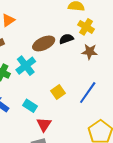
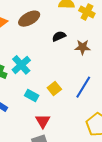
yellow cross: (86, 27) -> (87, 12), moved
brown ellipse: (44, 43) -> (29, 19), moved
cyan rectangle: (30, 106) -> (32, 96), moved

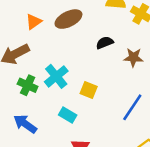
yellow square: (54, 89) -> (89, 90), moved, turned -32

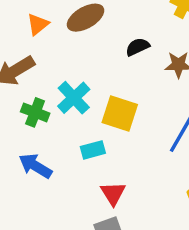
yellow square: (89, 90) -> (120, 114), size x1.5
cyan rectangle: (68, 115) -> (93, 150), turned -42

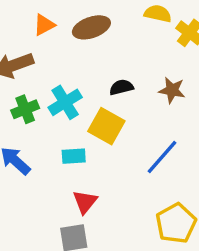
black semicircle: (138, 47) -> (121, 87), moved
green cross: (35, 112) -> (25, 109), turned 36

